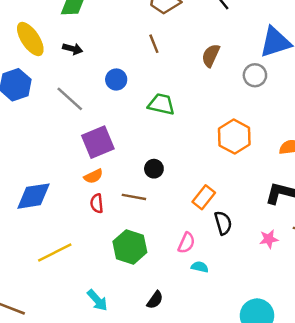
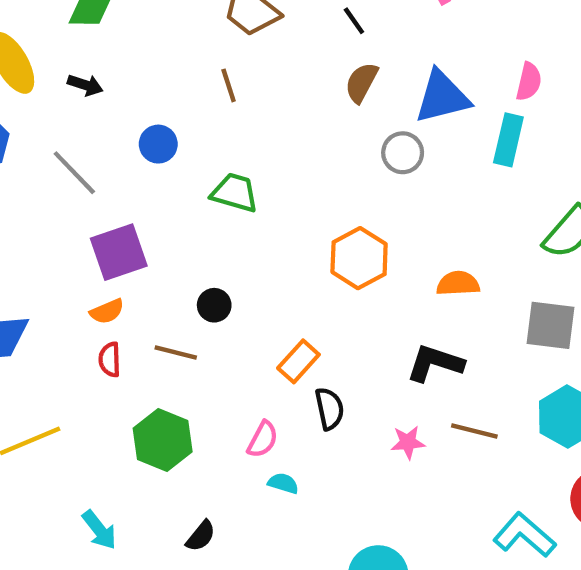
brown semicircle: (211, 56) -> (361, 82), moved

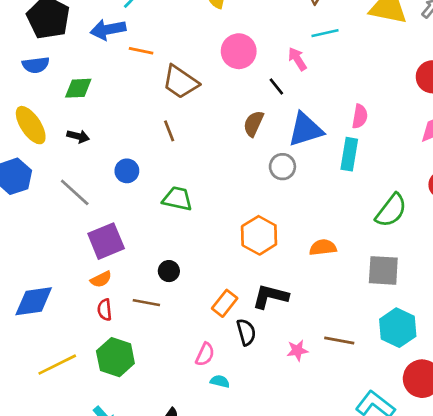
black line: (354, 21) -> (276, 87), moved
black L-shape: (435, 363) -> (270, 296), moved
green hexagon: (163, 440) -> (115, 357), moved

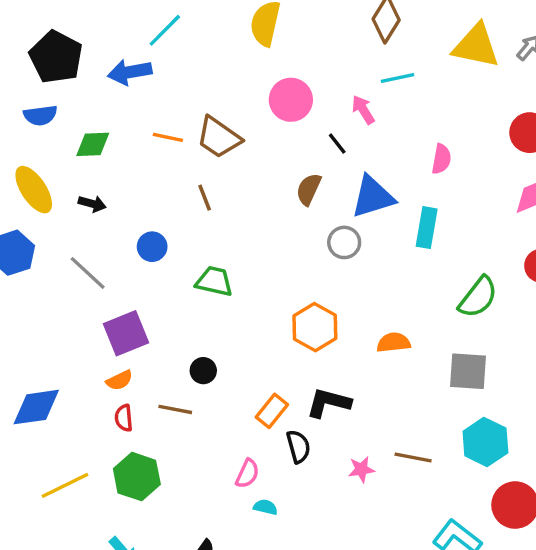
orange line: (141, 51) -> (168, 137), moved
pink semicircle: (360, 116) -> (441, 159), moved

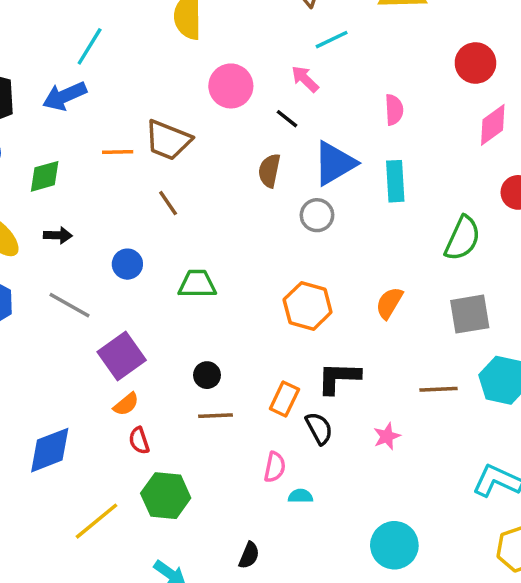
orange semicircle: (394, 343) -> (389, 303), turned -40
brown line: (175, 409) -> (215, 416), moved
brown line: (413, 458) -> (439, 389), moved

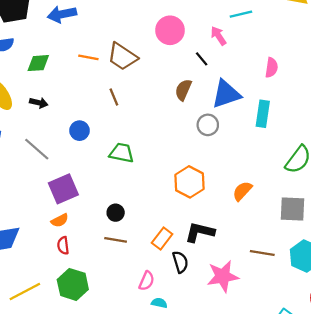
pink star: (387, 436) -> (223, 276), size x1.8

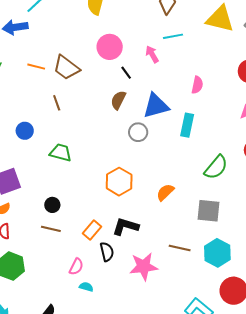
black line: (202, 59) -> (126, 73), moved

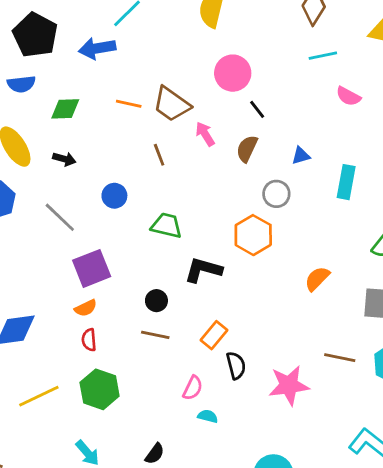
pink arrow: (152, 54) -> (205, 134), moved
pink semicircle: (197, 85) -> (348, 96), moved, turned 108
blue triangle: (156, 106) -> (301, 156), size x0.5
orange hexagon: (119, 182) -> (253, 235), moved
black L-shape: (126, 226) -> (203, 270), moved

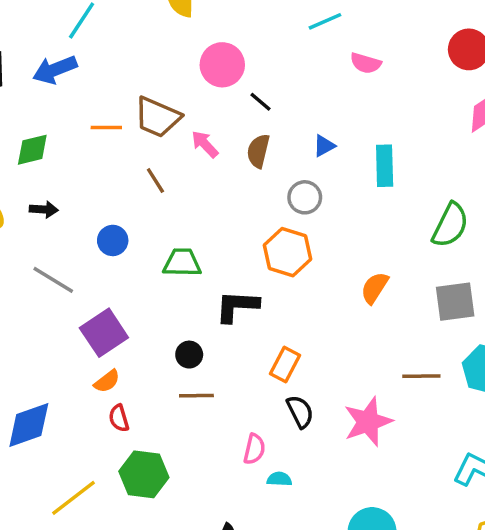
orange rectangle: (214, 335) -> (285, 365), moved

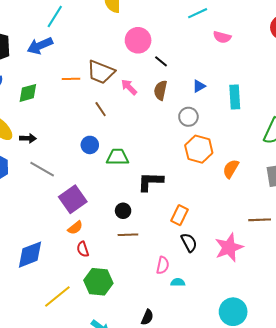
black arrow: (44, 209) -> (28, 138), moved
blue circle: (113, 240) -> (90, 145), moved
orange hexagon: (288, 252) -> (199, 149), moved

